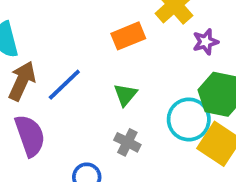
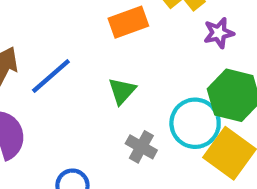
gray cross: (127, 142) -> (141, 147), moved

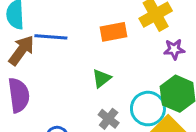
blue line: (51, 76) -> (51, 37), moved, turned 36

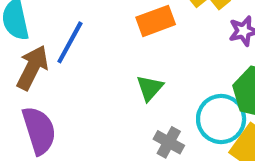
blue line: (51, 37) -> (70, 42), turned -56

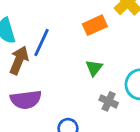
purple semicircle: (39, 130) -> (26, 100), turned 104

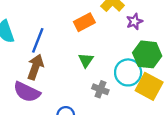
brown arrow: (19, 60) -> (35, 67), moved
purple semicircle: (26, 100) -> (27, 92), turned 36

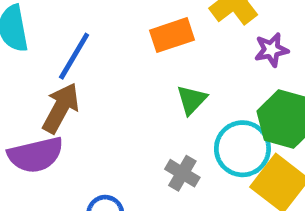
green triangle: (86, 60) -> (192, 100), moved
purple semicircle: (27, 92) -> (36, 155), turned -48

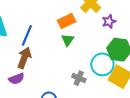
green triangle: (192, 100) -> (68, 40), moved
purple semicircle: (36, 155) -> (16, 79), size x0.7

